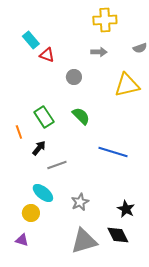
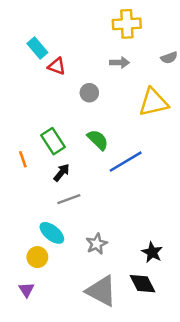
black arrow: (39, 148) -> (62, 172), moved
blue line: (113, 152) -> (126, 162), moved, turned -48
purple triangle: (22, 240) -> (26, 290), turned 40
gray triangle: (84, 241) -> (101, 291), turned 44

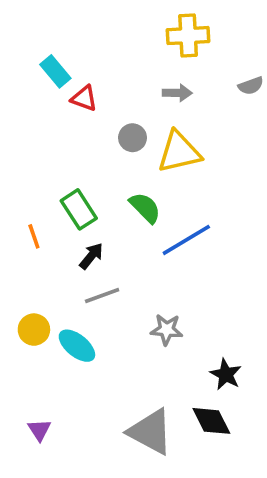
yellow triangle: (153, 102) -> (179, 152), moved
gray star: (97, 244) -> (167, 330), moved, turned 30
yellow circle: (37, 257) -> (34, 330), moved

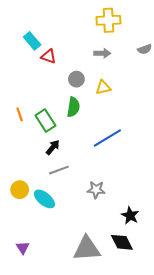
yellow triangle: (179, 152) -> (103, 87), size x0.6
green semicircle: (145, 208) -> (73, 107), moved, turned 54
orange line: (34, 236) -> (20, 114), moved
gray triangle: (150, 432) -> (87, 249), turned -32

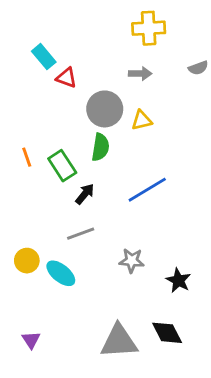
gray circle: (76, 79) -> (105, 109), size x1.6
black arrow: (53, 147) -> (85, 194), moved
black star: (130, 215) -> (178, 280), moved

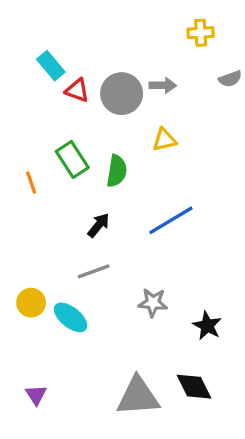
yellow cross: (149, 28) -> (201, 33), moved, size x0.7
gray circle: (105, 109) -> (122, 94), moved
green rectangle: (62, 166) -> (72, 159), moved

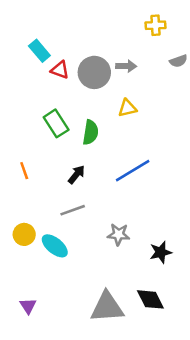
orange line: (31, 182) -> (24, 171), moved
black star: (207, 326) -> (161, 252), turned 30

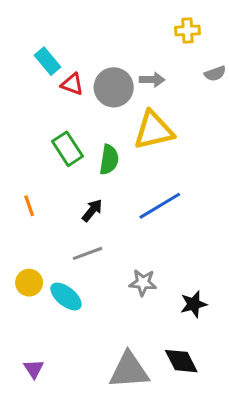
yellow triangle: (127, 108) -> (154, 130), size x1.8

